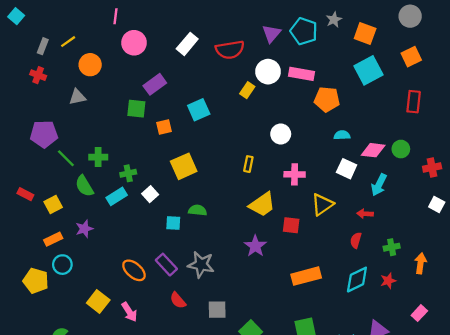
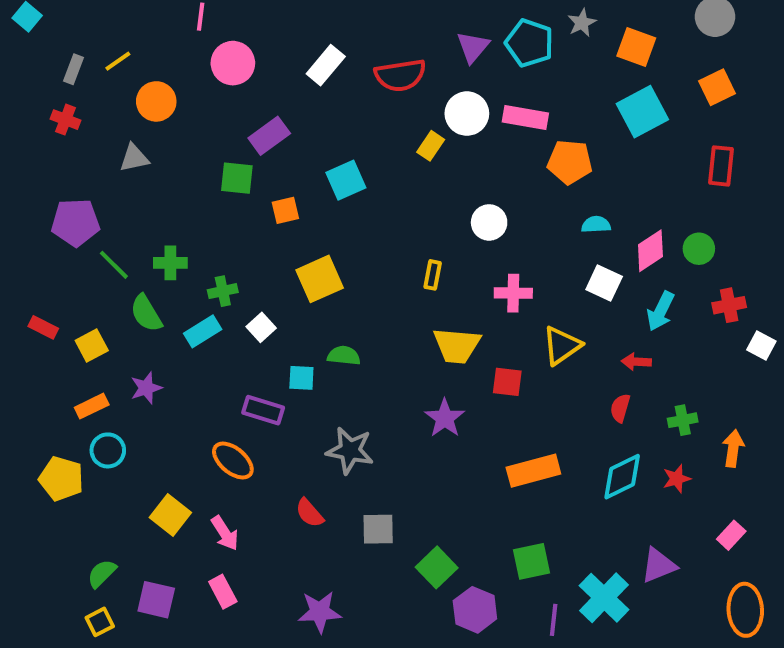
pink diamond: (373, 150) -> (650, 251), turned -40
red cross: (432, 168) -> (729, 305), moved
yellow trapezoid: (262, 204) -> (457, 346), turned 40
purple rectangle: (166, 265) -> (263, 410), moved, turned -30

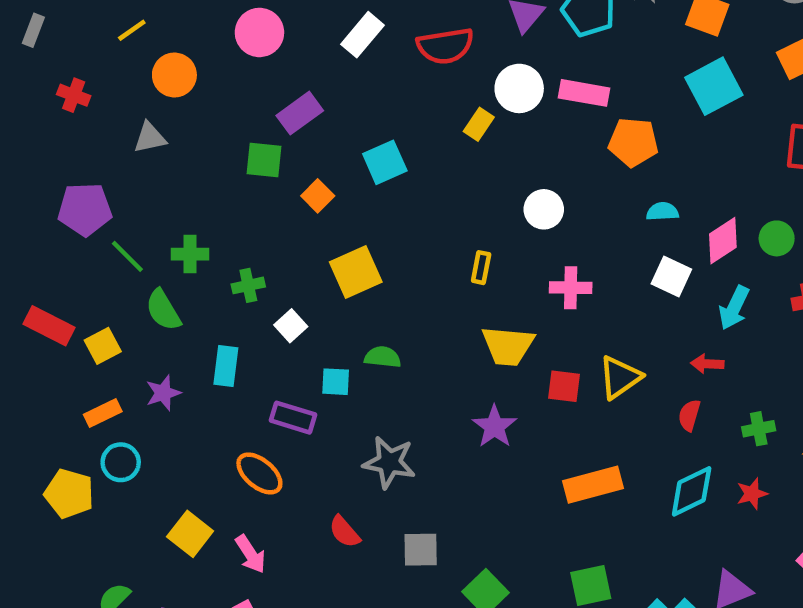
gray rectangle: (74, 69) -> (33, 30), moved
orange square: (285, 210) -> (318, 196), turned -32
red rectangle: (43, 327) -> (49, 326), size x1.5
cyan rectangle: (203, 331) -> (226, 366), moved, turned -51
yellow triangle: (562, 346) -> (620, 377), moved

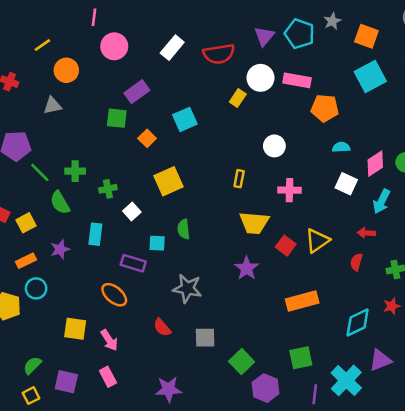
green semicircle: (383, 357) -> (184, 229), turned -102
red square: (564, 386) -> (286, 246), turned 30
cyan diamond: (692, 491) -> (358, 322), moved
yellow square: (190, 534) -> (75, 329), turned -30

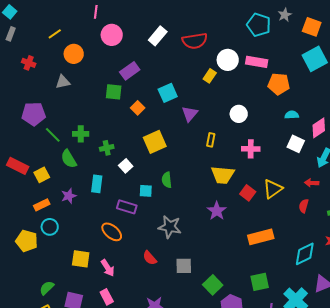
purple triangle: (264, 36) -> (190, 114), moved

